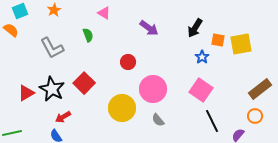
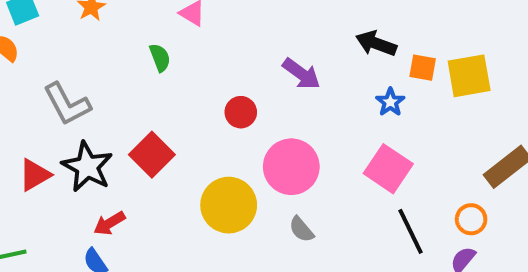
purple arrow: (149, 28) -> (301, 74), moved
black arrow: (195, 28) -> (376, 43), turned 78
gray L-shape: (52, 48) -> (67, 104), moved
orange circle: (255, 116) -> (471, 219), moved

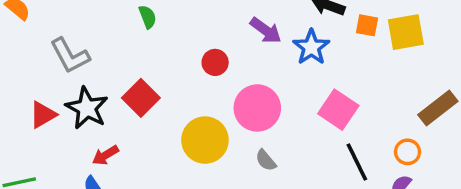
blue star: (390, 102) -> (311, 47), moved, size x1.5

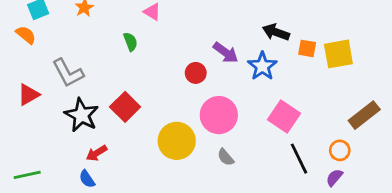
red circle: (215, 62) -> (196, 73), moved
red triangle: (43, 115) -> (29, 95), moved

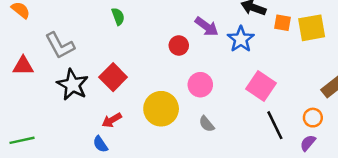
red triangle: (29, 95) -> (23, 66), turned 30
pink circle: (219, 115) -> (200, 85), size x0.7
red arrow: (96, 153) -> (112, 120), moved
blue semicircle: (87, 179) -> (100, 144), moved

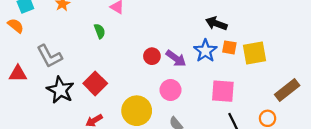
orange square: (282, 23) -> (229, 47), moved
purple arrow: (207, 27) -> (176, 58), moved
yellow square: (312, 28) -> (254, 53), moved
pink square: (261, 86) -> (223, 91), turned -30

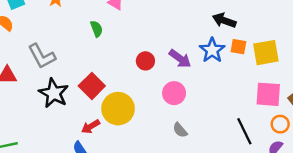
red circle: (152, 56) -> (145, 61), moved
pink square: (223, 91) -> (268, 94), moved
yellow circle: (137, 111) -> (118, 109), moved

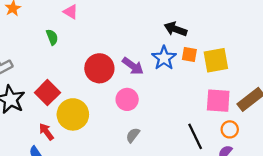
red circle: (145, 61) -> (99, 68), size x1.6
red arrow: (91, 127) -> (46, 132), turned 84
gray semicircle: (180, 130) -> (133, 135), turned 77

